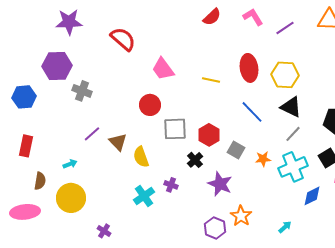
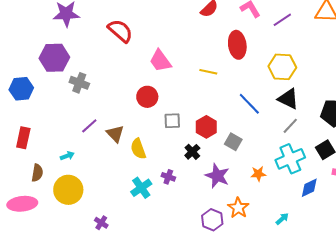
red ellipse: (249, 68) -> (237, 45), moved
gray square: (175, 129) -> (172, 121), size x0.7
orange star: (263, 159) -> (258, 174), moved

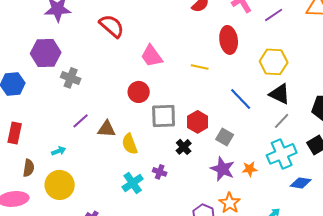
gray square: (172, 121) -> (164, 116), size x1.5
brown triangle: (115, 134) -> (107, 129), turned -42
purple star: (217, 176) -> (223, 169), moved
blue diamond: (309, 188) -> (301, 183), turned 35

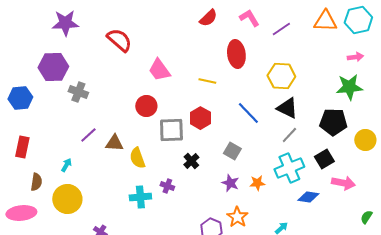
red hexagon: (198, 122) -> (200, 118), moved
cyan arrow: (59, 151) -> (66, 165), turned -40
purple star: (223, 169) -> (230, 183), size x0.7
cyan cross: (133, 183) -> (140, 197), turned 30

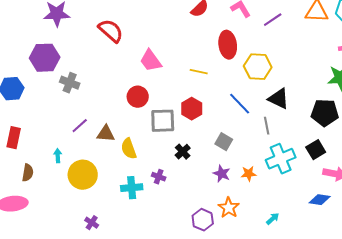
yellow hexagon: (281, 76) -> (258, 67), moved
gray line: (289, 135) -> (267, 126), moved, turned -54
cyan arrow: (66, 165) -> (58, 156), turned -32
blue diamond: (308, 197) -> (320, 200), moved
yellow circle: (67, 199) -> (83, 175), moved

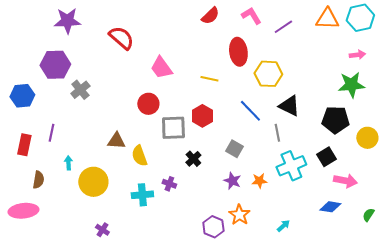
gray cross: (70, 83) -> (80, 90), turned 30
purple line: (80, 126) -> (51, 133), moved, turned -36

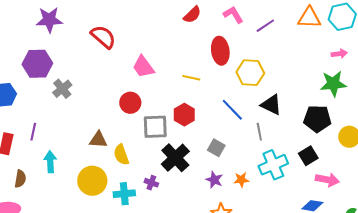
black cross: (193, 159) -> (175, 158), size x1.8
cyan arrow: (68, 163) -> (50, 162), size x1.5
yellow circle: (93, 182) -> (92, 181), moved

